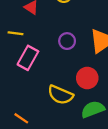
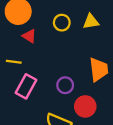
purple circle: (67, 41) -> (65, 85), moved

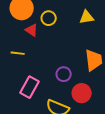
yellow circle: (62, 23) -> (49, 18), moved
pink rectangle: (26, 86) -> (30, 87), moved

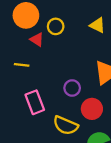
yellow triangle: (87, 17) -> (97, 25), turned 35
pink rectangle: (30, 87) -> (35, 102), turned -50

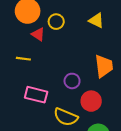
pink rectangle: (35, 102) -> (36, 95), turned -55

